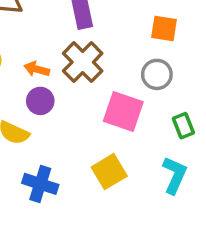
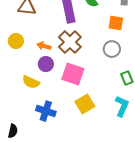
pink square: (123, 112) -> (73, 74), moved

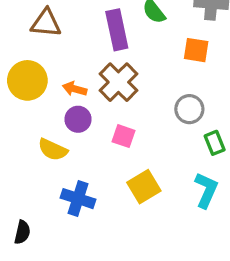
yellow circle: (16, 41) -> (27, 80), size x1.5
gray circle: (112, 49) -> (189, 109), moved
pink square: (73, 74) -> (124, 136), size x0.6

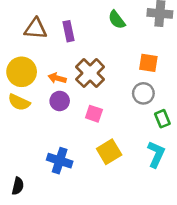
purple rectangle: (117, 30) -> (69, 31), moved, size x0.7
orange square: (196, 50) -> (148, 63), moved
yellow semicircle: (53, 150) -> (19, 102), moved

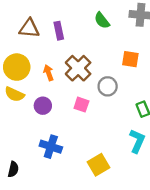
orange arrow: (57, 78) -> (49, 73), turned 56
gray circle: (143, 93) -> (108, 86), moved
purple circle: (60, 101) -> (43, 106), moved
yellow square: (109, 152) -> (99, 165), moved

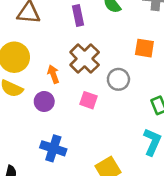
purple rectangle: (59, 31) -> (78, 16), moved
orange arrow: (49, 73) -> (53, 74), moved

